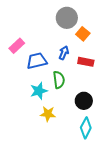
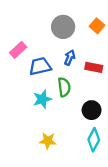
gray circle: (67, 18) -> (63, 27), moved
orange square: (83, 34) -> (97, 26), moved
yellow star: (48, 114) -> (48, 141), moved

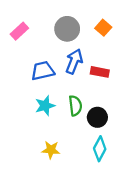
pink rectangle: (18, 50) -> (19, 31), moved
blue arrow: (70, 58) -> (74, 61), size x1.5
green semicircle: (64, 87) -> (75, 106), moved

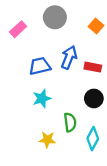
gray circle: (67, 29) -> (55, 17), moved
green semicircle: (75, 106) -> (70, 122), moved
black circle: (97, 117) -> (94, 98), moved

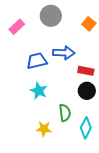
blue arrow: (69, 57) -> (64, 53), turned 70
red rectangle: (93, 67) -> (86, 71), moved
cyan star: (42, 98) -> (39, 91), turned -30

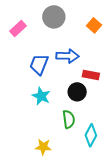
blue trapezoid: (37, 61) -> (39, 64), turned -55
black circle: (87, 91) -> (77, 92), moved
yellow star: (44, 129) -> (43, 147), moved

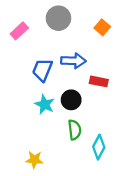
black circle: (77, 92) -> (71, 100), moved
yellow star: (43, 147) -> (34, 160), moved

